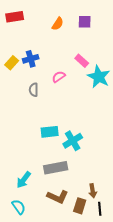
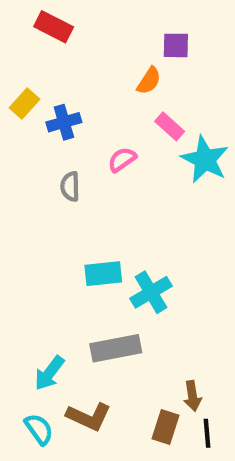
red rectangle: (15, 17) -> (54, 27), moved, turned 36
orange semicircle: (58, 24) -> (149, 81), moved
yellow rectangle: (12, 63) -> (24, 104), moved
brown L-shape: (58, 197) -> (89, 417), moved

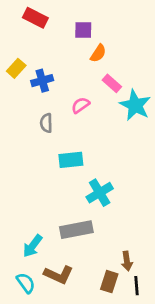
purple square: (176, 45) -> (83, 30), moved
cyan rectangle: (103, 274) -> (71, 160), moved

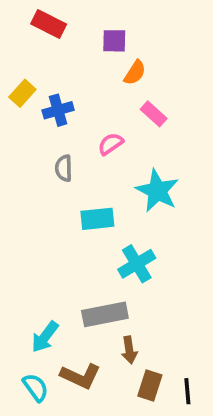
cyan star: (135, 105) -> (157, 191), moved
brown arrow: (127, 261) -> (129, 350), moved

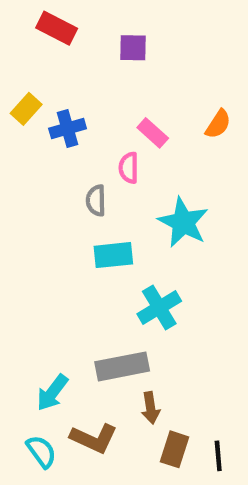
orange semicircle: (135, 73) -> (218, 124), moved
pink rectangle: (154, 114) -> (153, 133), moved
pink semicircle: (111, 144) -> (129, 168), turned -55
gray semicircle: (64, 168) -> (96, 201), moved

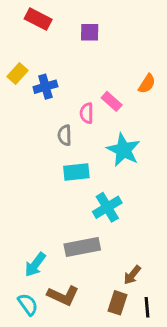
pink rectangle: (153, 133) -> (112, 101), moved
brown arrow: (151, 408) -> (132, 275), moved, turned 48

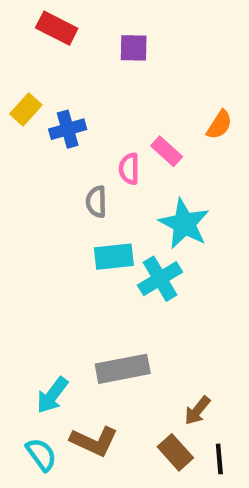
cyan cross: (107, 207) -> (160, 279), moved
brown rectangle: (118, 303) -> (175, 452), turned -60

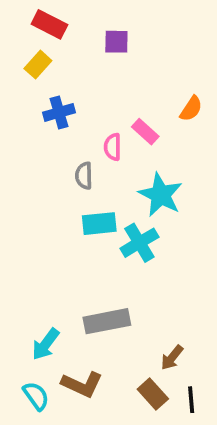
yellow rectangle: (26, 109) -> (38, 65), moved

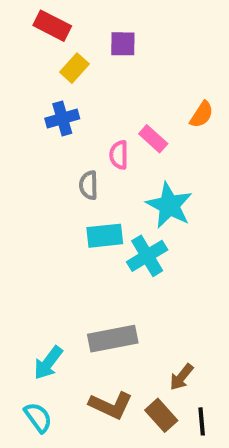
yellow rectangle: (38, 65) -> (74, 68), moved
brown L-shape: (82, 384) -> (111, 405), moved

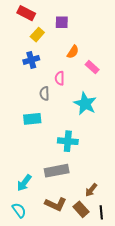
orange semicircle: (202, 114) -> (73, 52), moved
pink rectangle: (153, 139) -> (92, 67), moved
cyan rectangle: (105, 236) -> (32, 119), moved
cyan cross: (147, 256) -> (68, 141), moved, turned 36

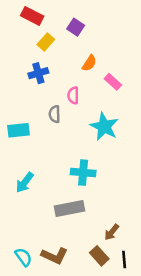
purple square: (62, 22) -> (76, 27), turned 32
cyan rectangle: (32, 119) -> (18, 130), moved
cyan arrow: (24, 183) -> (25, 182), moved
brown L-shape: (56, 204) -> (55, 256), moved

